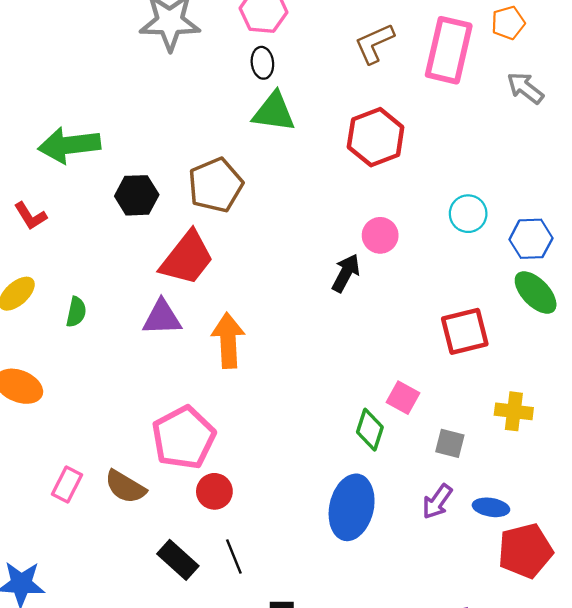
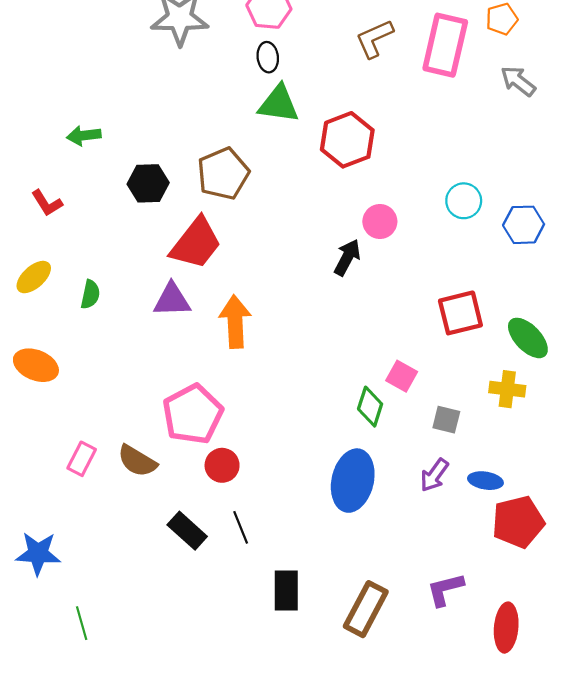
red hexagon: (376, 137) -> (347, 140), moved
green arrow: (69, 145) -> (84, 136), size x0.6
green ellipse: (536, 293) -> (528, 338), moved

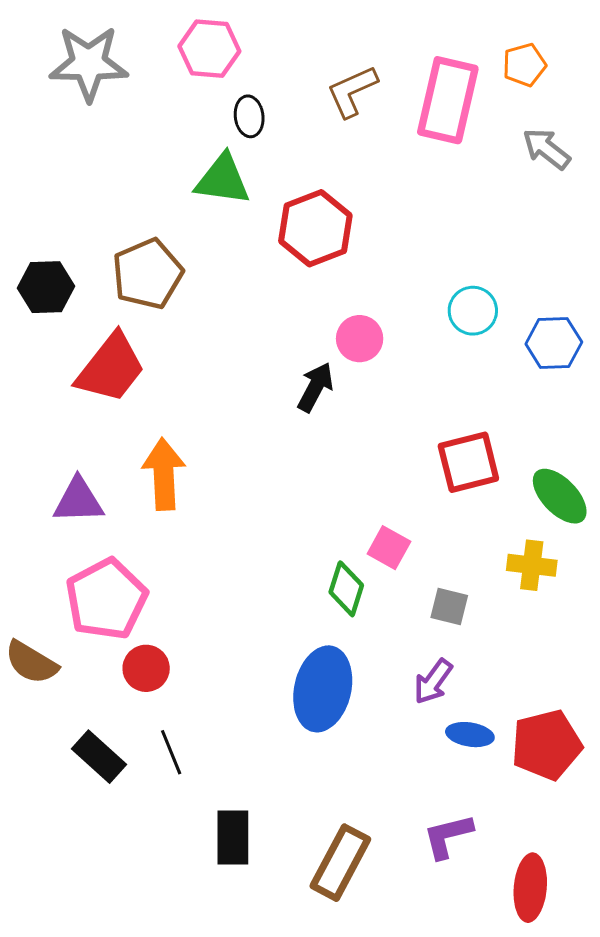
black ellipse: (268, 57) -> (249, 116), moved
purple triangle: (172, 300) -> (78, 501), moved
blue ellipse: (485, 481) -> (470, 735), moved

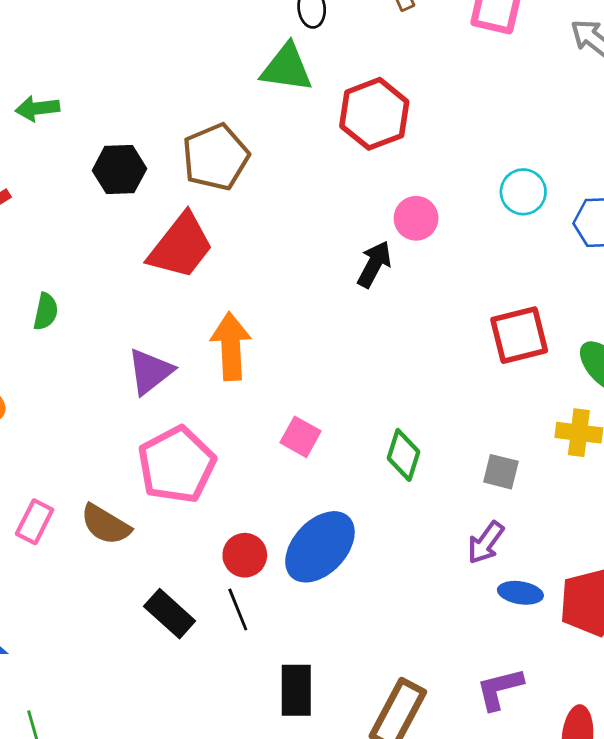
purple triangle: (78, 501) -> (150, 371), turned -36
pink square: (389, 548) -> (300, 437), moved
red circle: (146, 668) -> (245, 555), moved
blue ellipse: (323, 689) -> (320, 547), moved, turned 30

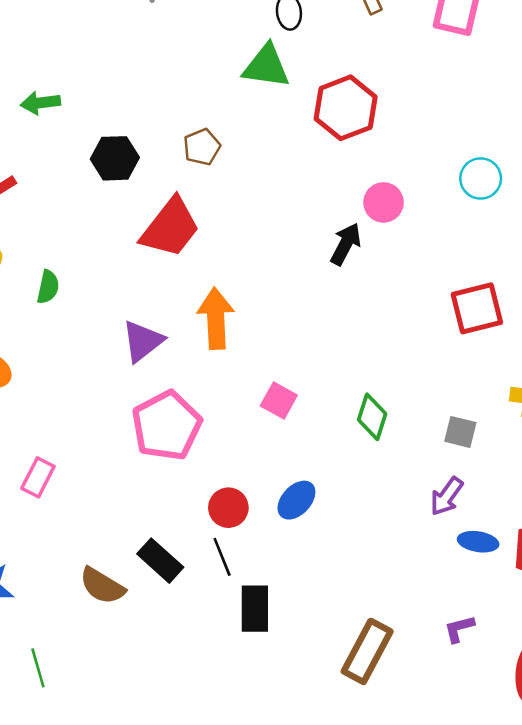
brown pentagon: (216, 157) -> (202, 147), size x0.6
brown semicircle: (106, 525) -> (102, 586), moved
blue ellipse: (320, 547) -> (296, 500), size x0.6
purple L-shape: (500, 689) -> (459, 629), size x0.7
black rectangle: (296, 690) -> (255, 609), moved

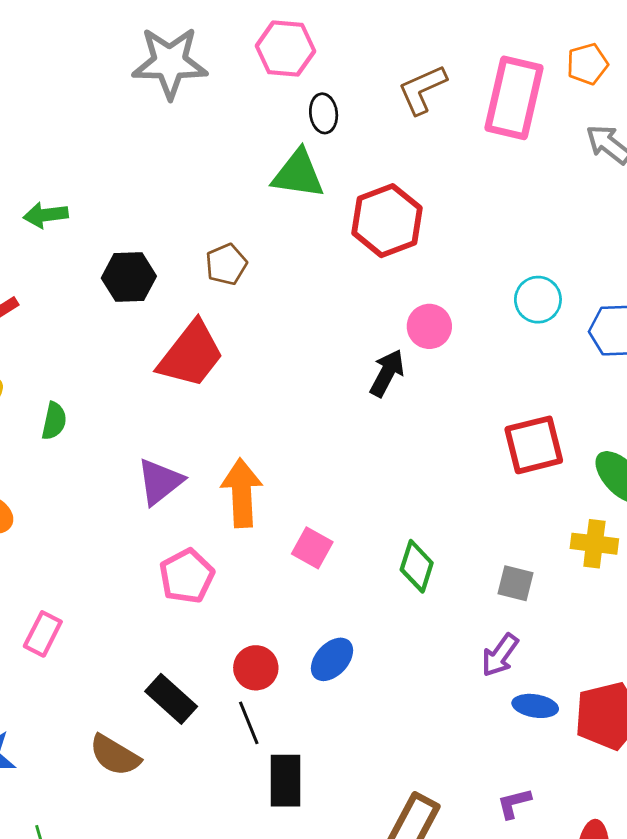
orange arrow: (216, 318) -> (242, 493), moved
pink pentagon: (167, 426) -> (187, 576), size x0.7
black rectangle: (160, 561) -> (171, 699), moved

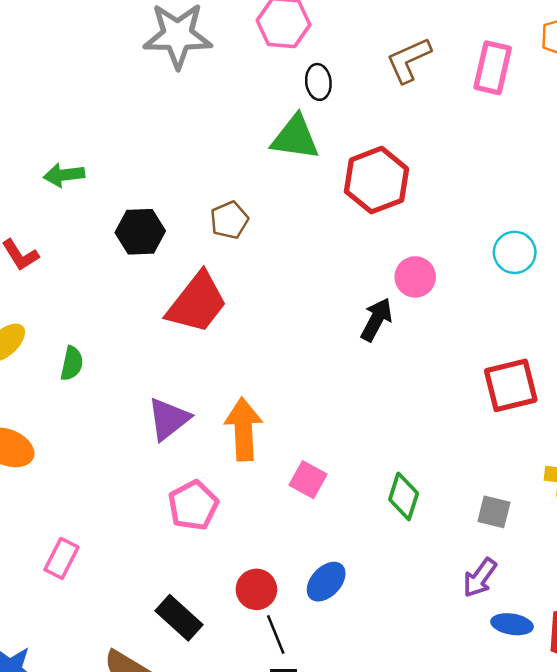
pink rectangle: (514, 98) -> (493, 68), size x0.7
black line: (249, 723) -> (276, 635), moved

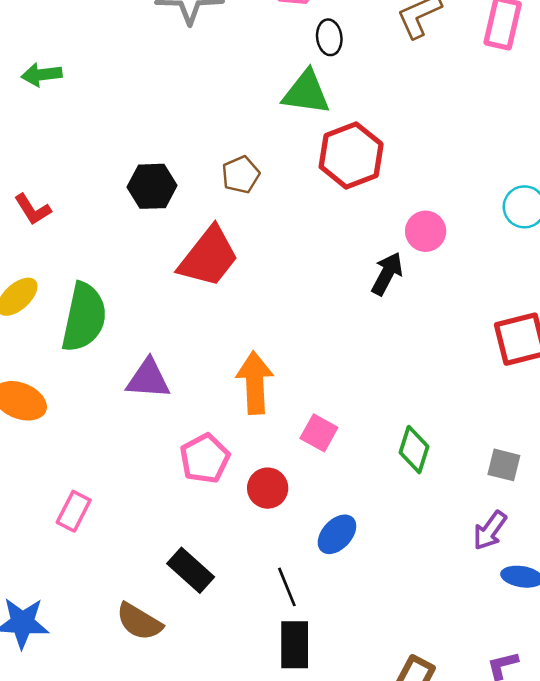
green arrow: (64, 175) -> (42, 75), moved
red hexagon: (376, 180) -> (351, 155), moved
green semicircle: (72, 363) -> (84, 317), size x2.0
purple triangle: (169, 419) -> (148, 379), moved, turned 42
red circle: (256, 589) -> (268, 488), moved

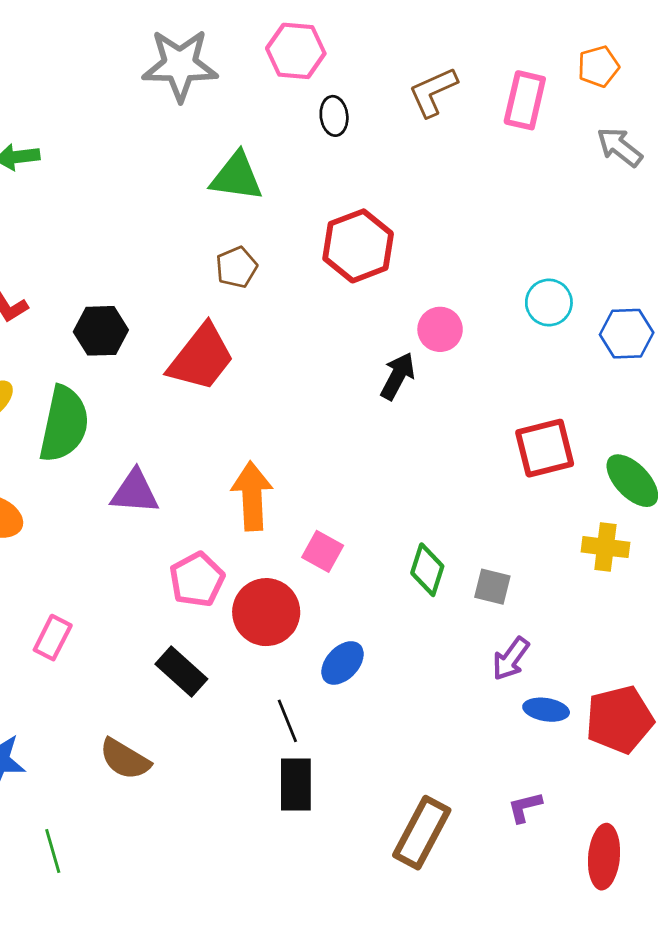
green triangle: (306, 93) -> (236, 177), moved
black hexagon: (152, 186) -> (101, 331), moved
gray square: (504, 465) -> (492, 587), moved
red circle: (268, 488) -> (266, 612), size x1.5
black rectangle: (191, 570) -> (181, 671), moved

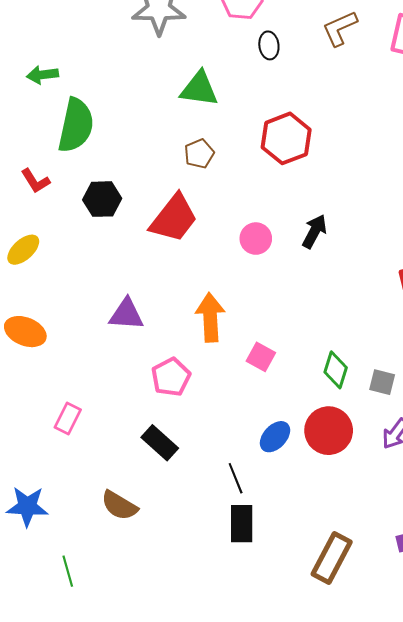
pink circle: (440, 329) -> (256, 239), moved
green semicircle: (64, 424) -> (76, 125), moved
red circle: (266, 612) -> (329, 431), moved

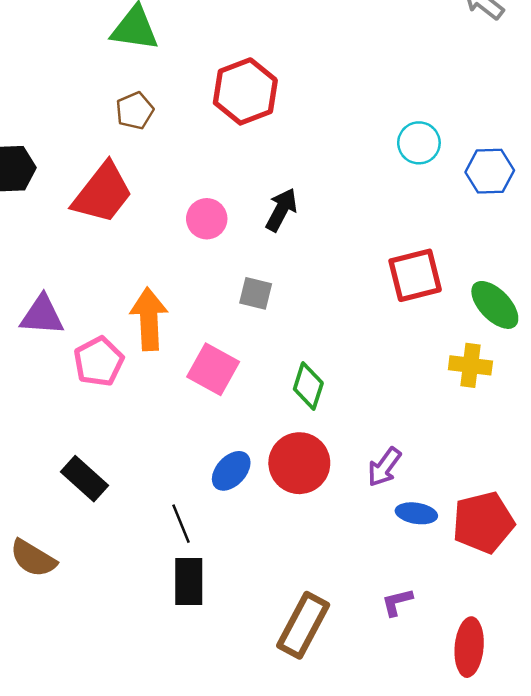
pink square: (261, 357) -> (213, 369), size x1.4
pink pentagon: (171, 377) -> (99, 362), moved
gray square: (382, 382) -> (256, 293), moved

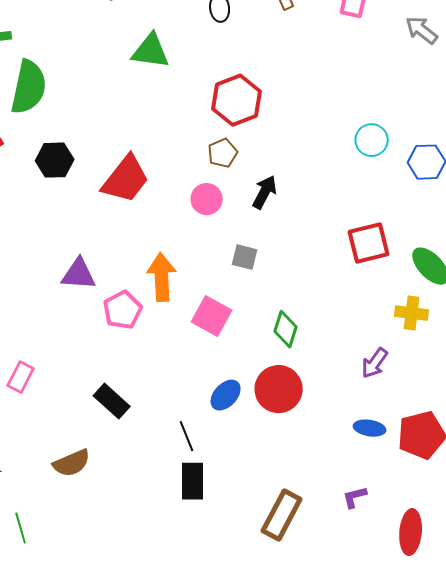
brown pentagon: (135, 111) -> (223, 153), moved
purple arrow: (384, 467) -> (375, 363), moved
brown semicircle: (33, 558) -> (72, 463), turned -54

